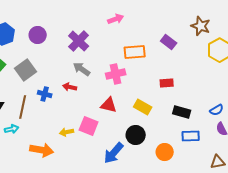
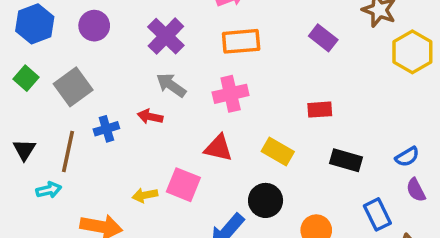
orange rectangle: (135, 52) -> (241, 41), moved
blue cross: (45, 94) -> (106, 129), turned -32
blue rectangle: (191, 136) -> (377, 214), moved, turned 66

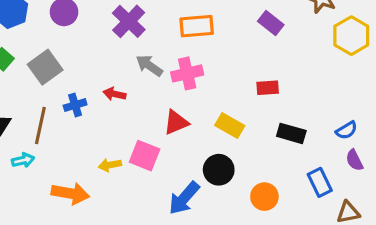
gray arrow: (171, 85) -> (149, 66), moved
red triangle: (218, 148) -> (176, 122), turned -36

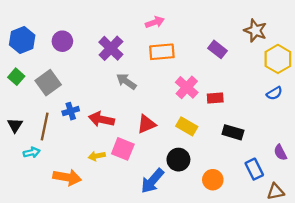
pink cross: (187, 73) -> (187, 87), moved, turned -35
red arrow: (115, 94) -> (101, 119), moved, size x1.5
blue semicircle: (347, 130) -> (274, 93), moved

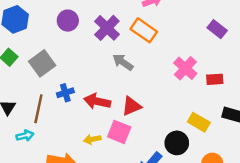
purple circle: (62, 41) -> (68, 21), moved
orange rectangle: (162, 52) -> (144, 30), moved, turned 40
red triangle: (146, 124) -> (131, 106), moved
yellow rectangle: (187, 126) -> (199, 122), moved

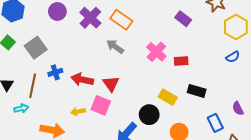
gray arrow: (123, 62) -> (115, 47), moved
red triangle: (131, 106) -> (111, 84), turned -42

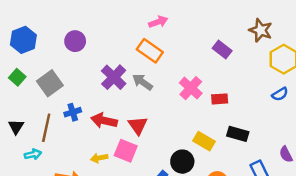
purple cross: (90, 18) -> (114, 77), moved

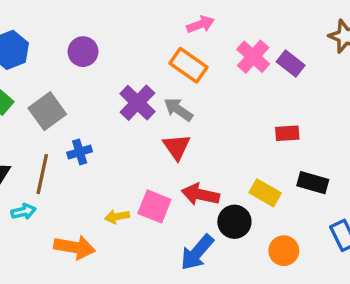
pink cross: (191, 88) -> (253, 57), moved
red arrow: (104, 121) -> (200, 195), moved
red triangle: (138, 125) -> (177, 147), moved

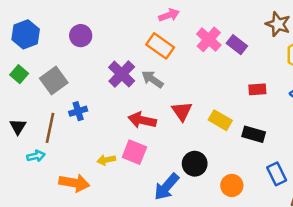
red rectangle: (287, 133) -> (257, 89), moved
red triangle: (177, 147) -> (182, 111), moved
yellow rectangle: (265, 193) -> (220, 120), moved
red arrow: (200, 195) -> (142, 120), moved

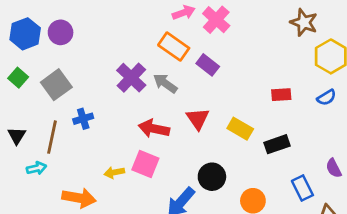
purple circle: (81, 36) -> (61, 32), moved
pink cross: (209, 39) -> (216, 20), moved
purple rectangle: (237, 45) -> (208, 65), moved
black rectangle: (254, 134) -> (277, 144), turned -35

